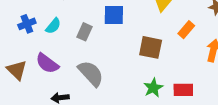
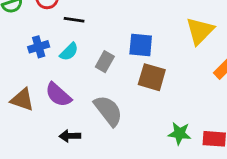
brown square: (151, 47) -> (152, 77), moved
brown triangle: (17, 70) -> (22, 100), turned -30
green star: (153, 88) -> (179, 133), turned 30

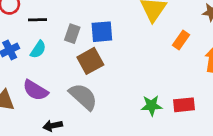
gray rectangle: (105, 62) -> (72, 34), moved
brown square: (152, 77) -> (90, 61), moved, turned -35

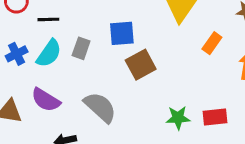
gray rectangle: (72, 34) -> (81, 48), moved
cyan semicircle: (38, 49) -> (49, 53), size x1.4
brown square: (90, 61) -> (141, 65), moved

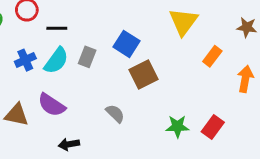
blue square: (122, 33) -> (126, 44), turned 35
gray semicircle: (100, 107) -> (115, 114), moved, size x0.6
red rectangle: (215, 117) -> (213, 127), turned -50

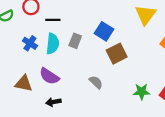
blue cross: (25, 60) -> (30, 43), turned -32
cyan semicircle: (56, 61) -> (53, 44), turned -30
black arrow: (69, 144) -> (53, 102), moved

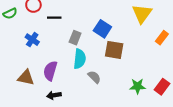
cyan semicircle: (53, 44) -> (80, 59), moved
brown square: (117, 54) -> (114, 50), turned 36
purple semicircle: (49, 76) -> (50, 71), turned 72

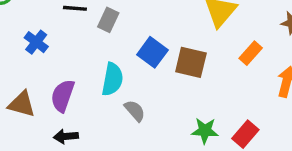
blue square: (102, 29) -> (152, 52), moved
gray rectangle: (75, 38) -> (108, 20), moved
brown square: (114, 50) -> (191, 62), moved

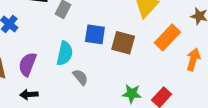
blue square: (152, 52) -> (95, 34), turned -30
orange rectangle: (251, 53) -> (167, 37), size x1.5

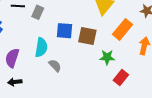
green star: (132, 94) -> (107, 57), moved

